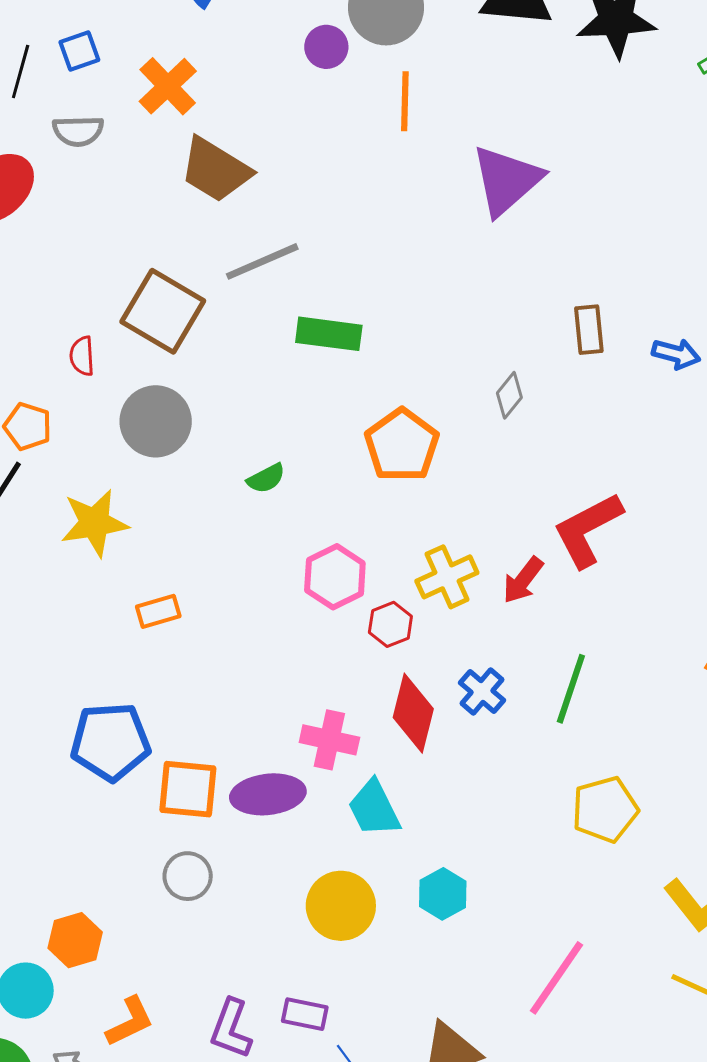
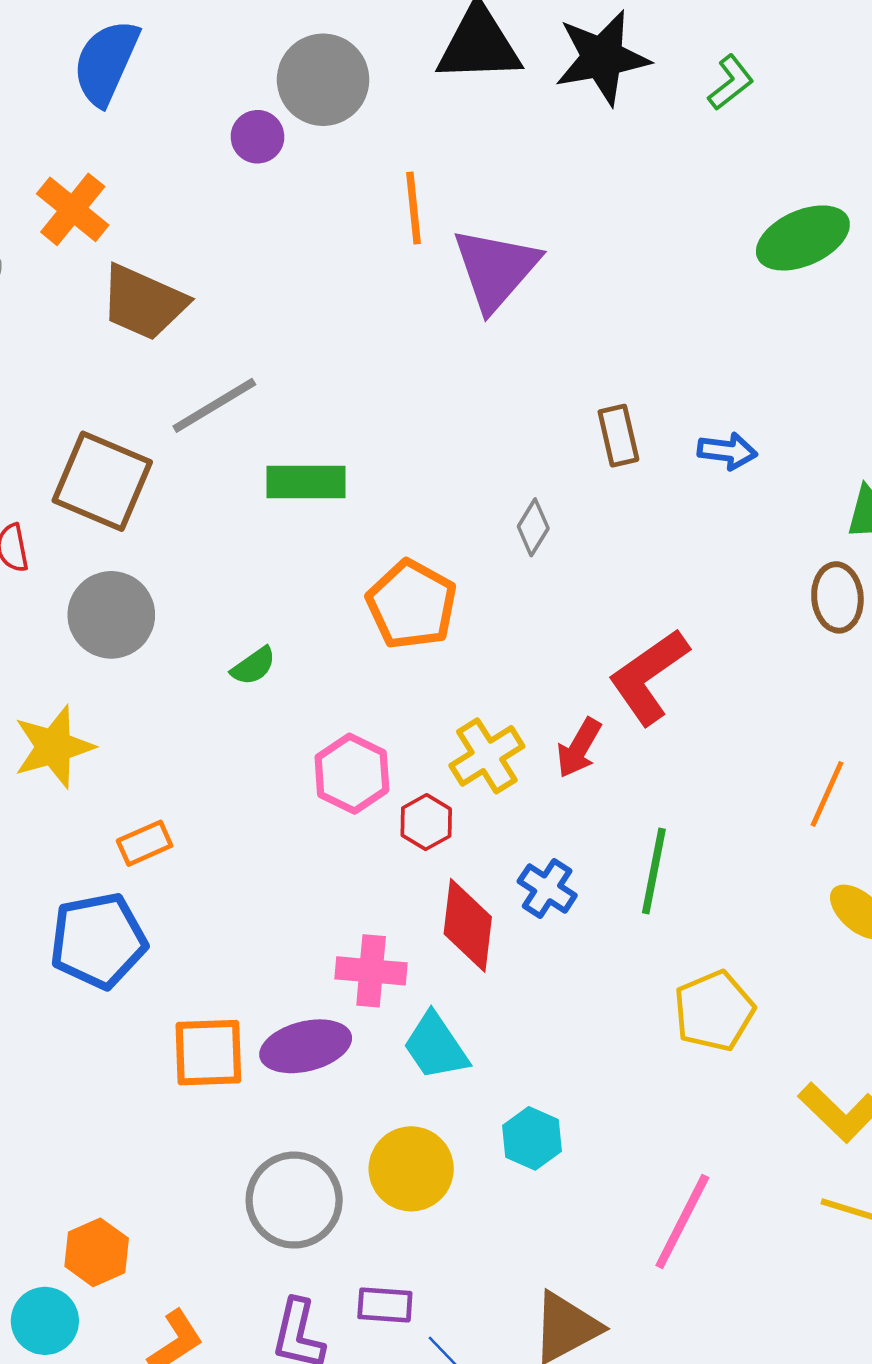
orange line: (405, 101) -> (414, 208), moved
blue pentagon: (110, 742) -> (98, 941), moved
gray circle: (188, 876) -> (294, 1200), moved, size x1.6

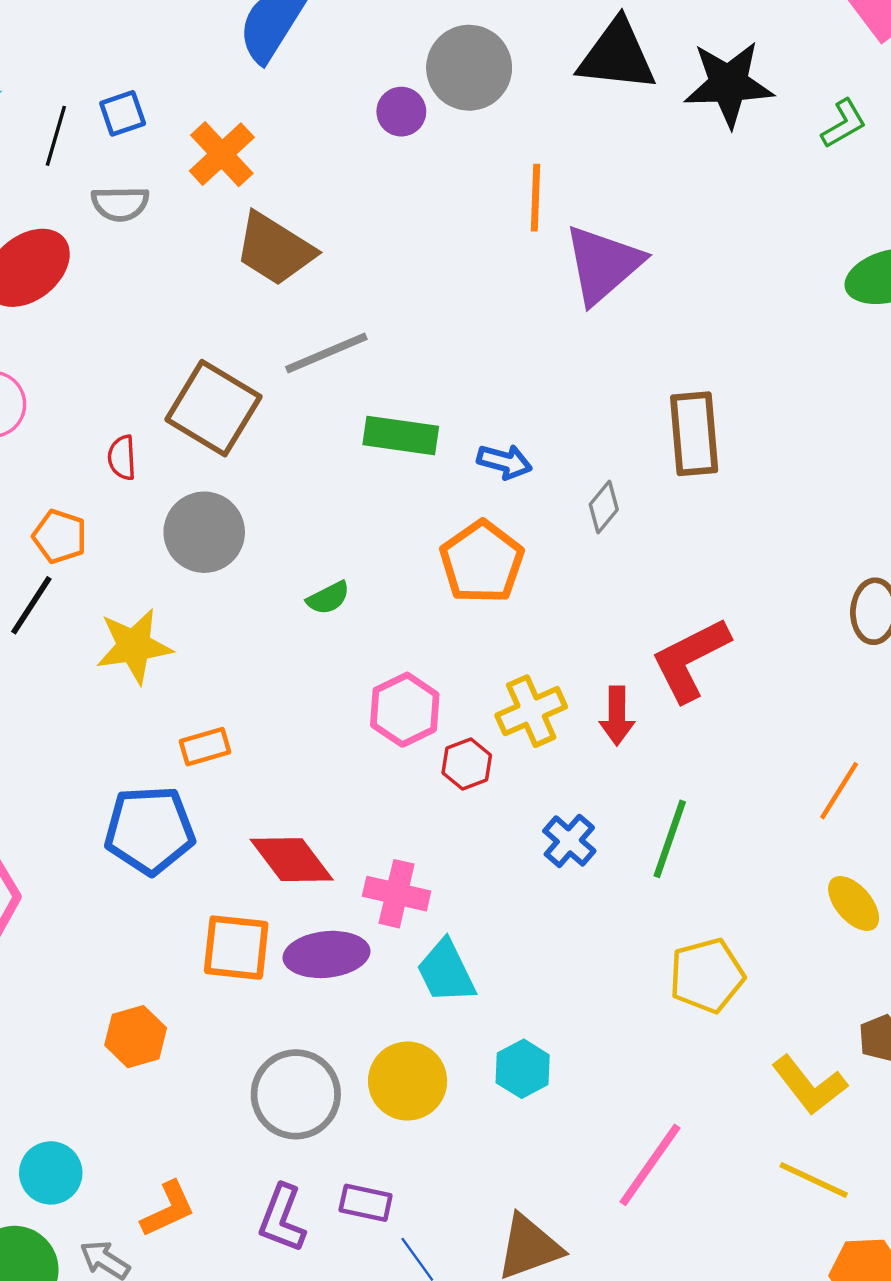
brown rectangle: (618, 436) -> (694, 434), size x1.5
blue arrow: (727, 451) -> (505, 462), moved
red arrow: (579, 748) -> (617, 716), turned -38
red diamond: (468, 925) -> (292, 860), moved, turned -52
orange hexagon: (97, 1252) -> (136, 1037), moved

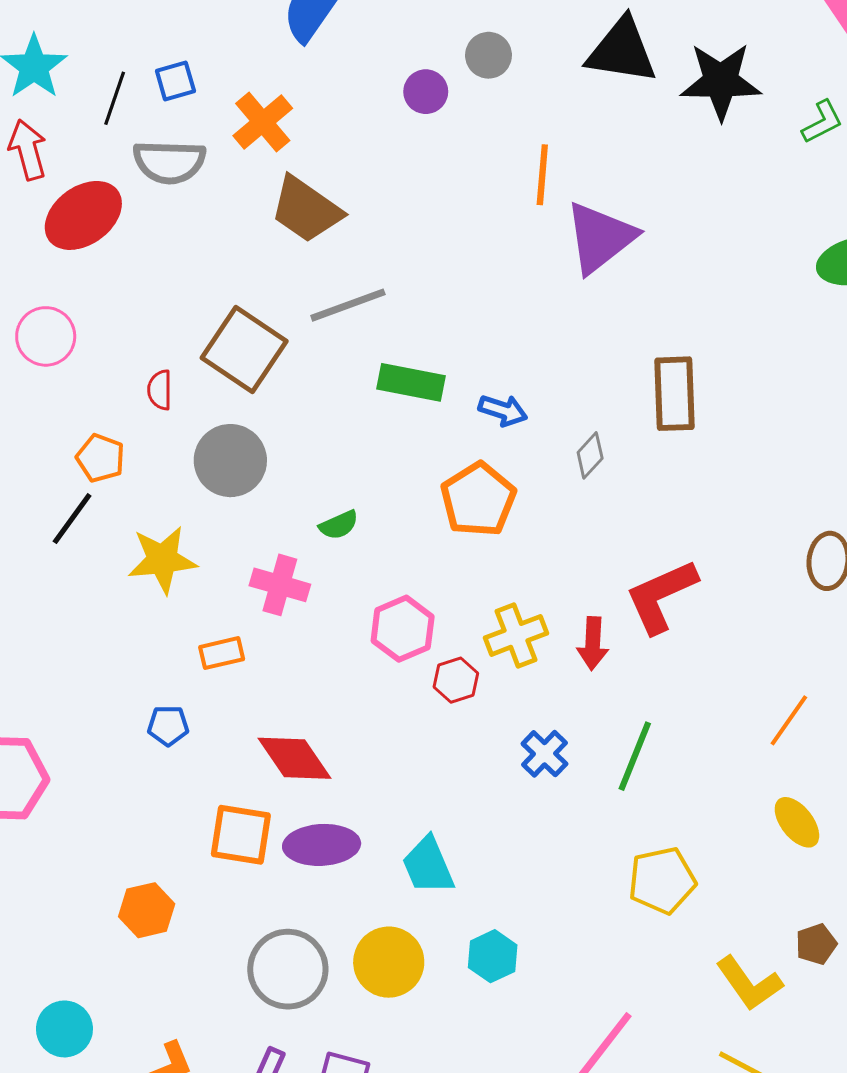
gray circle: (469, 68) -> (489, 55), size x0.6
gray semicircle: (120, 204) -> (169, 162), size x1.4
blue pentagon: (150, 830) -> (168, 725), size x0.5
pink cross: (397, 894) -> (280, 585), moved

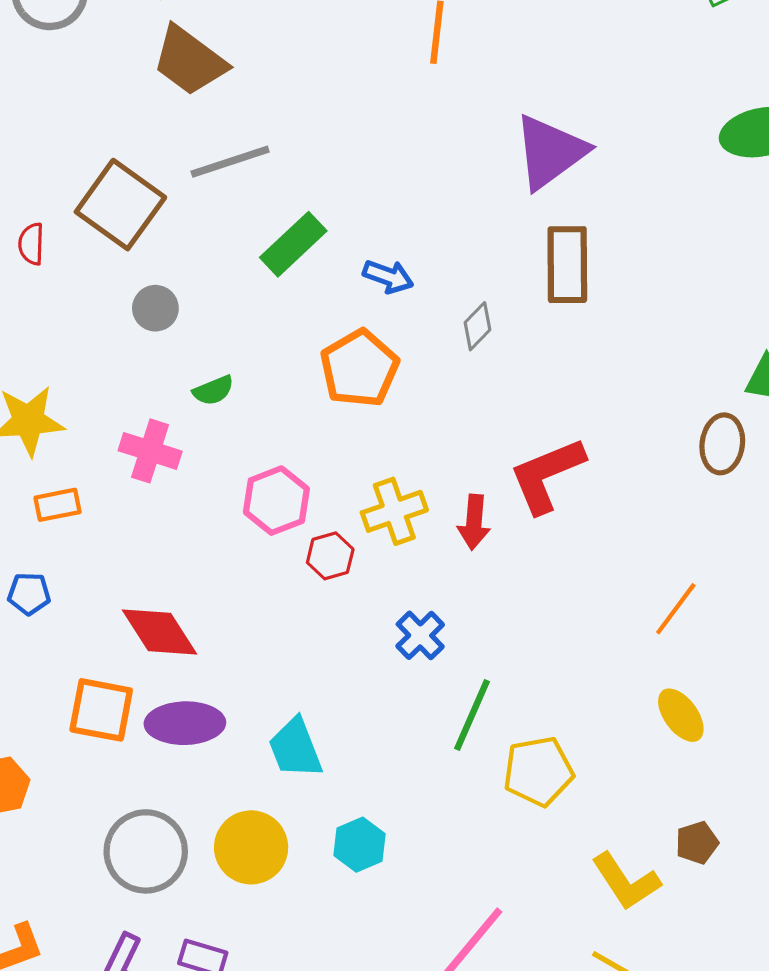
purple triangle: (600, 238) -> (550, 152), moved
green rectangle: (411, 382) -> (293, 244), turned -56
gray circle: (230, 461) -> (155, 308), moved, size x0.6
orange rectangle: (222, 653) -> (58, 505), moved
green line: (635, 756) -> (472, 715), moved

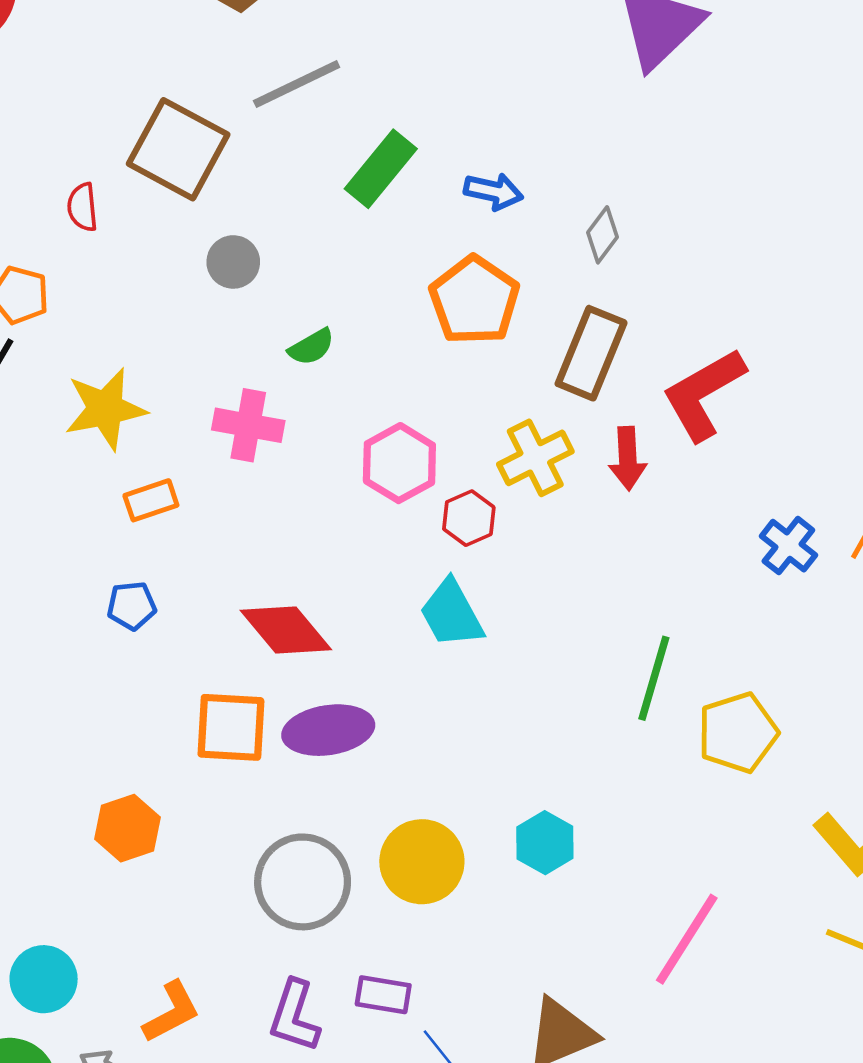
brown rectangle: (567, 265) -> (591, 353), moved, turned 30
blue cross: (420, 635) -> (788, 546), moved
cyan trapezoid: (295, 748) -> (452, 614), moved

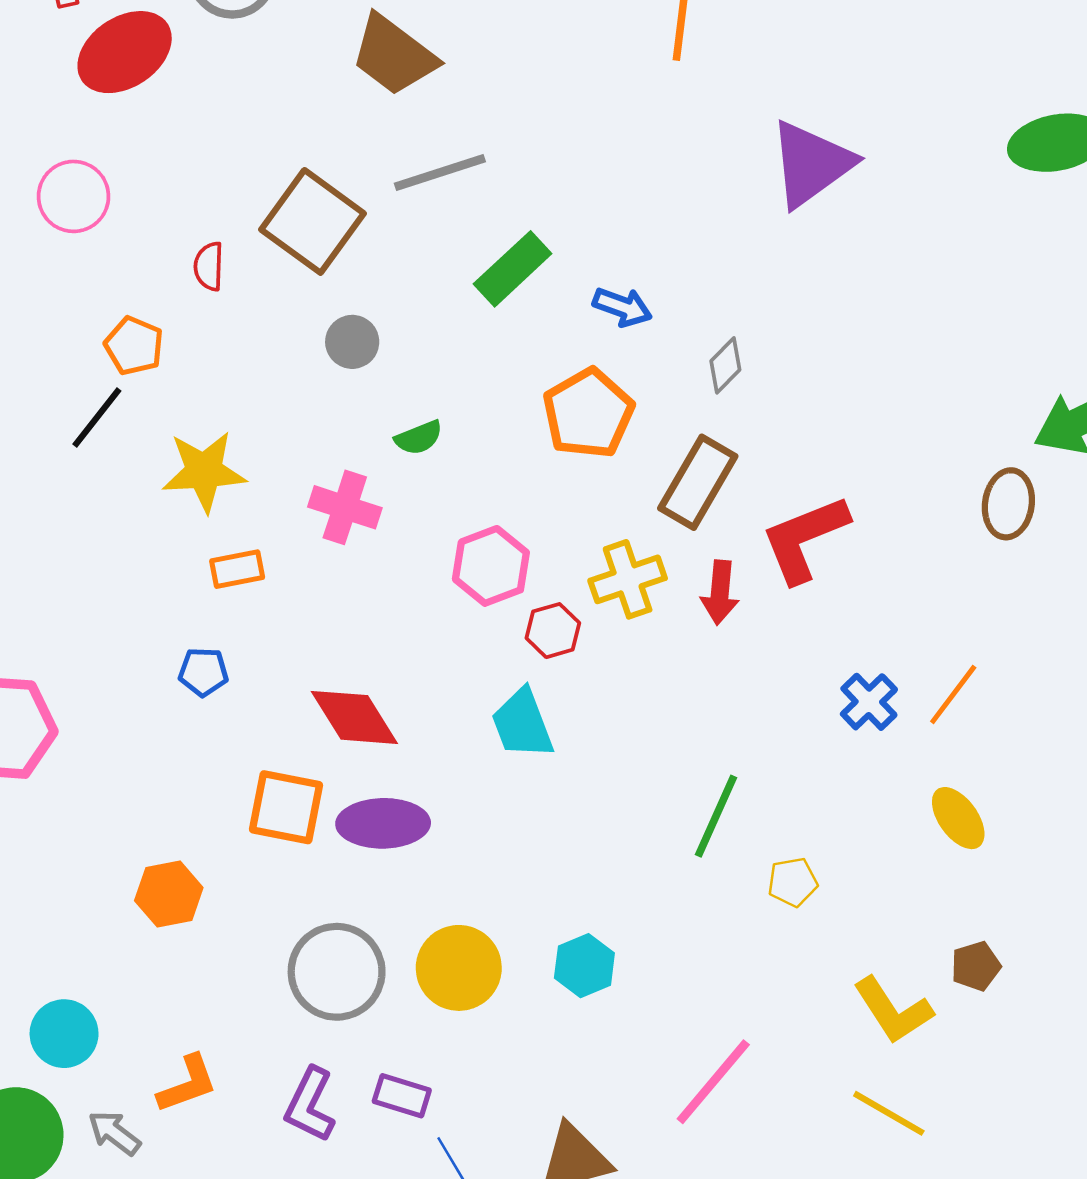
yellow pentagon: (738, 733) -> (793, 882), size x0.6

